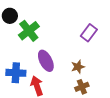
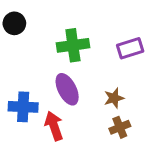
green cross: (29, 31) -> (73, 45), moved, turned 30
purple rectangle: (89, 33) -> (130, 48), turned 36

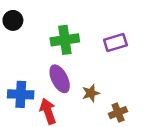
brown star: (114, 98) -> (91, 93), moved
brown cross: (120, 127) -> (118, 113), moved

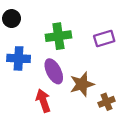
brown star: (91, 93) -> (82, 84), size x1.5
blue cross: (21, 94) -> (19, 58), moved

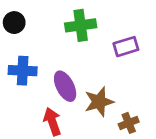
green cross: (58, 36) -> (81, 25), moved

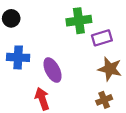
green cross: (81, 25) -> (79, 21), moved
brown star: (99, 102) -> (110, 69), moved, turned 30

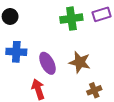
purple rectangle: (102, 38) -> (102, 14), moved
brown star: (110, 69) -> (80, 62), moved

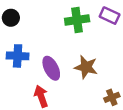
purple rectangle: (102, 14) -> (110, 16), turned 42
brown cross: (94, 90) -> (112, 97), moved

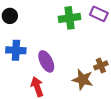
brown star: (86, 67) -> (83, 80), moved
brown cross: (112, 97) -> (101, 65), moved

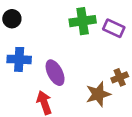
purple rectangle: (99, 14) -> (114, 28), moved
brown star: (83, 80) -> (98, 94), turned -30

